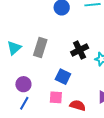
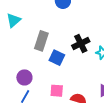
cyan triangle: (14, 48) -> (13, 20), moved
blue square: (63, 77) -> (57, 58), moved

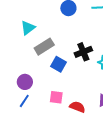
cyan triangle: (13, 20) -> (28, 28), moved
gray rectangle: (41, 41) -> (44, 47), turned 36

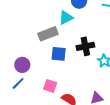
cyan triangle: (28, 28) -> (66, 18), moved
blue square: (59, 64) -> (59, 54), turned -35

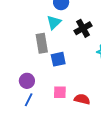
gray rectangle: (48, 34) -> (42, 43), turned -60
black cross: (85, 46) -> (83, 28), moved

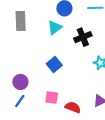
gray rectangle: (42, 43) -> (21, 21), moved
blue square: (58, 59) -> (54, 64), turned -35

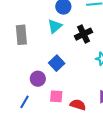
gray rectangle: (21, 21) -> (21, 35), moved
purple circle: (20, 82) -> (38, 79), moved

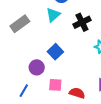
gray rectangle: (21, 35) -> (20, 24), turned 60

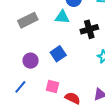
cyan triangle: (53, 15) -> (62, 17), turned 35
purple circle: (37, 67) -> (31, 61), moved

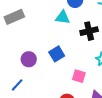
gray rectangle: (28, 20) -> (14, 17), moved
pink square: (52, 86) -> (79, 76), moved

